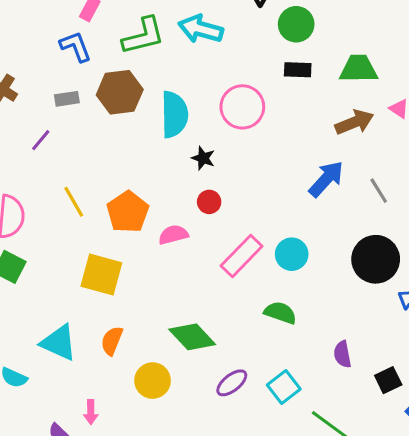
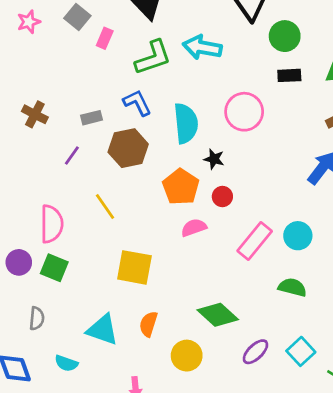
blue L-shape: (76, 47) -> (137, 103), moved
brown hexagon: (120, 92) -> (128, 148), moved
orange pentagon: (128, 212) -> (181, 187), moved

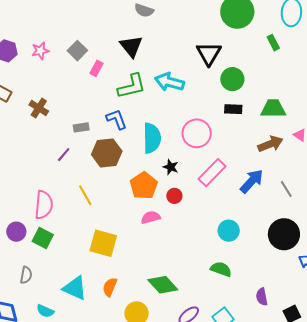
brown cross: (35, 114) -> (39, 108), moved
pink rectangle: (255, 241) -> (212, 173), moved

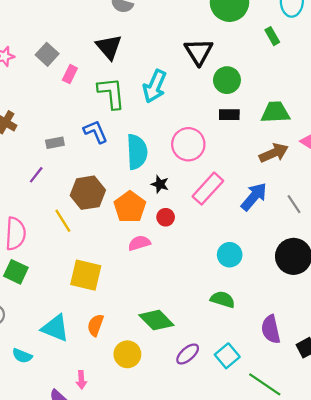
cyan arrow: (169, 82) -> (155, 86), turned -80
green L-shape: (132, 86) -> (111, 93), turned -80
brown hexagon: (107, 153) -> (88, 193), moved
purple semicircle: (262, 297) -> (271, 329), size x1.4

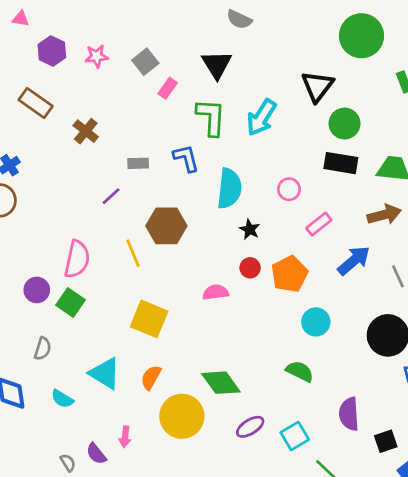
black rectangle: (229, 115) -> (341, 163), size x1.4
pink circle: (188, 144) -> (289, 189), size x0.6
pink rectangle: (208, 189) -> (319, 224), moved, size x0.7
orange pentagon: (130, 207) -> (289, 274), moved
yellow circle: (127, 354) -> (182, 416), size x1.4

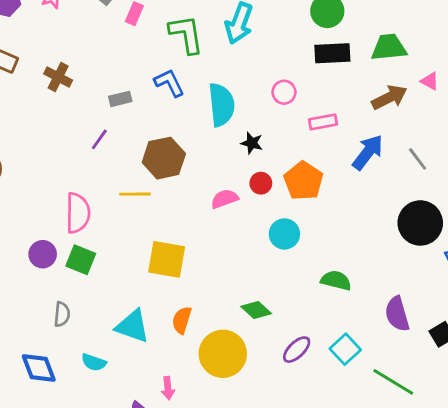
pink rectangle: (319, 224) -> (323, 122), turned 40
yellow line: (133, 253) -> (135, 194), turned -56
pink semicircle: (216, 292) -> (225, 199), moved
cyan circle: (316, 322) -> (284, 234), moved
green diamond: (221, 383) -> (256, 310), size x0.7

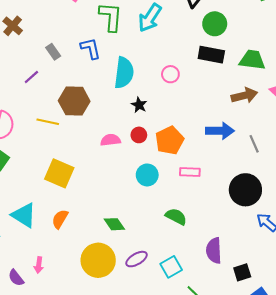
gray rectangle: (120, 99) -> (53, 52), turned 56
pink rectangle: (323, 122) -> (190, 172), moved
blue arrow: (368, 152) -> (220, 131), turned 40
yellow circle: (223, 354) -> (98, 260), moved

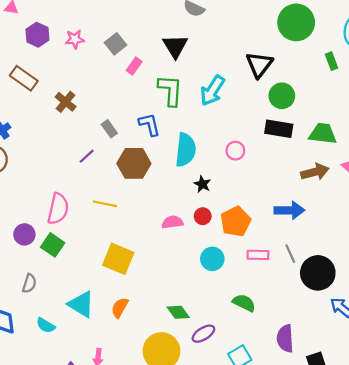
brown hexagon: (74, 101) -> (134, 163), moved
gray line: (254, 144) -> (290, 254), moved
purple ellipse: (137, 259) -> (203, 334), moved

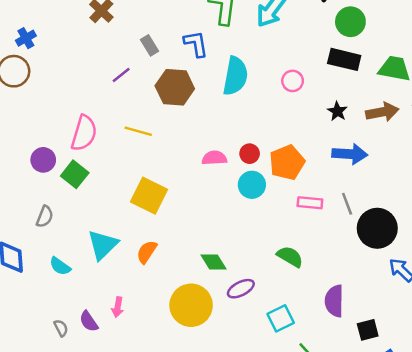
black star: (202, 184) -> (337, 111), moved
cyan circle: (212, 259) -> (252, 185), moved
cyan triangle: (81, 304) -> (103, 245), turned 40

